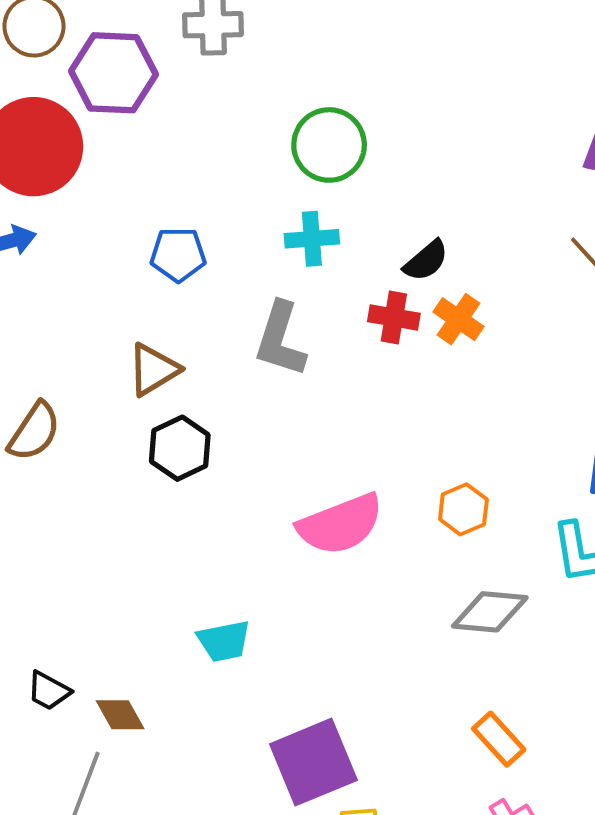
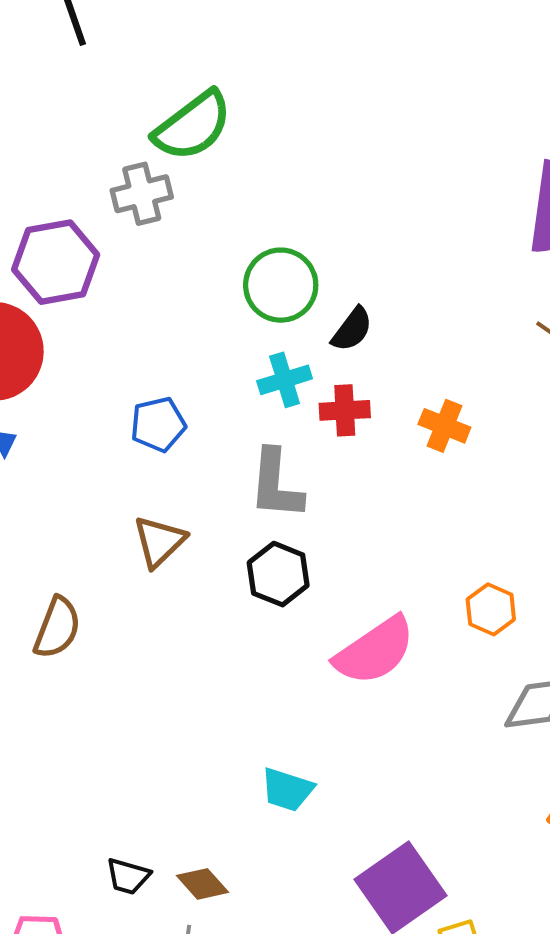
black semicircle: (426, 261) -> (352, 329), moved
red cross: (394, 318) -> (345, 410), moved
black hexagon: (180, 448) -> (278, 574), moved
cyan trapezoid: (224, 641) -> (287, 790), turned 42

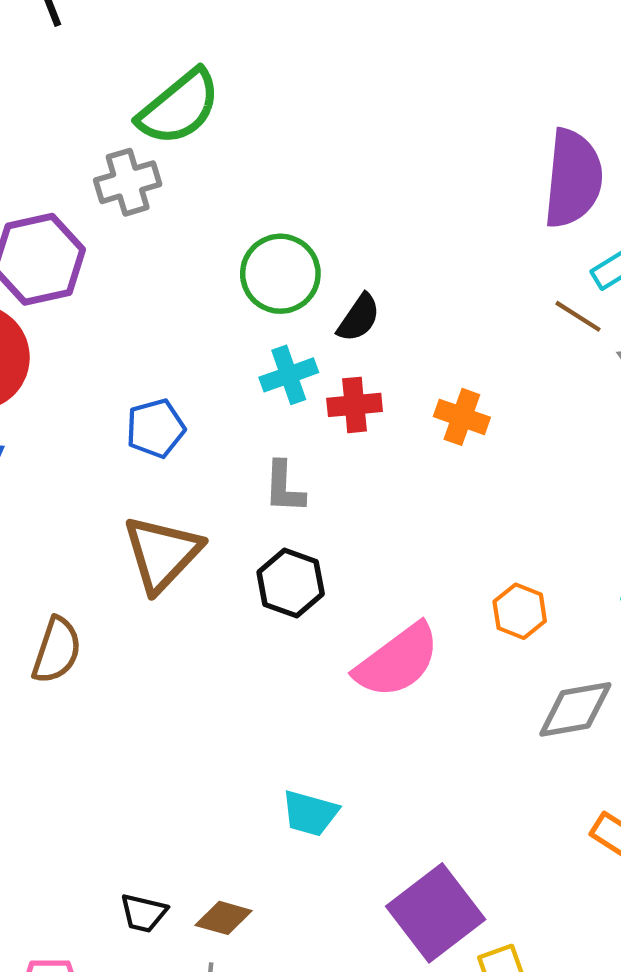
gray L-shape: (276, 484) -> (284, 487), size x0.7
brown triangle: (159, 541) -> (162, 553), size x1.4
brown diamond: (203, 884) -> (224, 918), turned -30

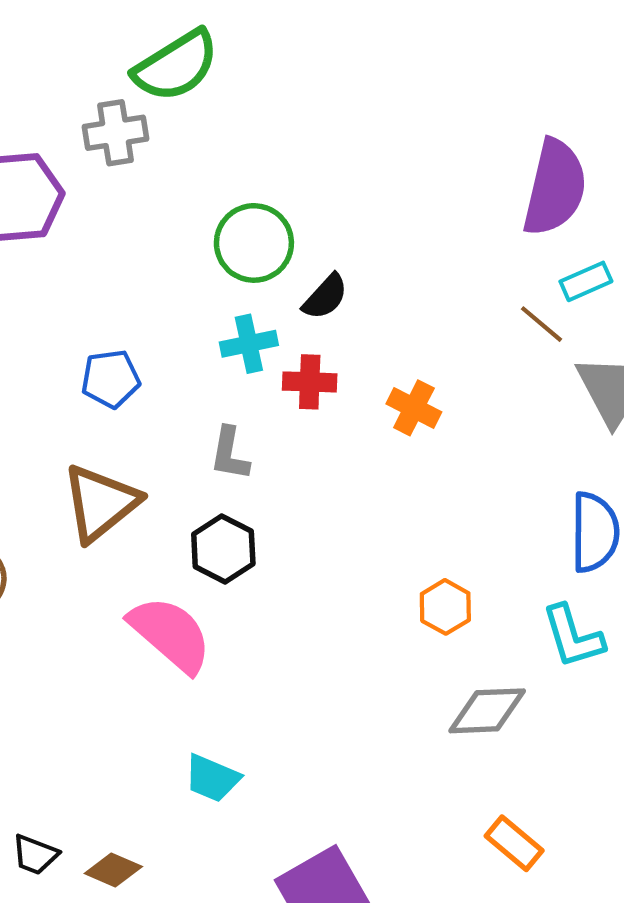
pink semicircle: (397, 661) -> (170, 634), moved, turned -110

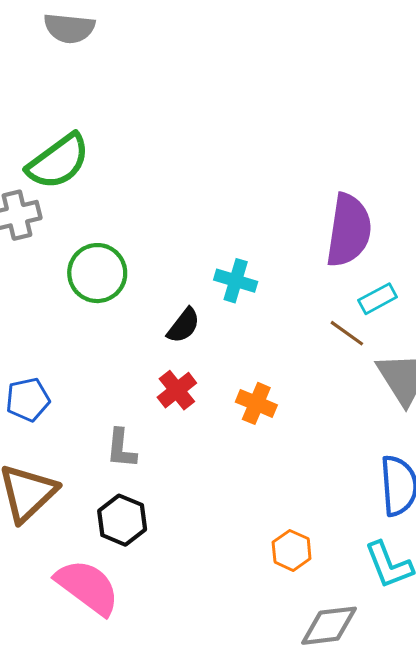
green circle: (254, 243) -> (97, 273), moved
cyan cross: (249, 344) -> (236, 281), moved, turned 33
red cross: (310, 382) -> (177, 390), turned -36

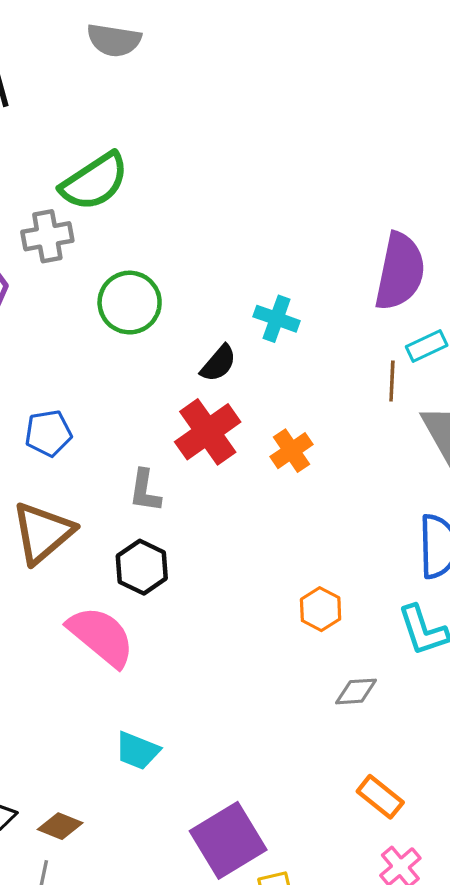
brown line: (347, 333) -> (392, 381), turned 54
red cross: (177, 390) -> (208, 432), size x1.5
orange cross: (256, 403) -> (291, 451), turned 30
gray diamond: (329, 626) -> (356, 691), size x0.7

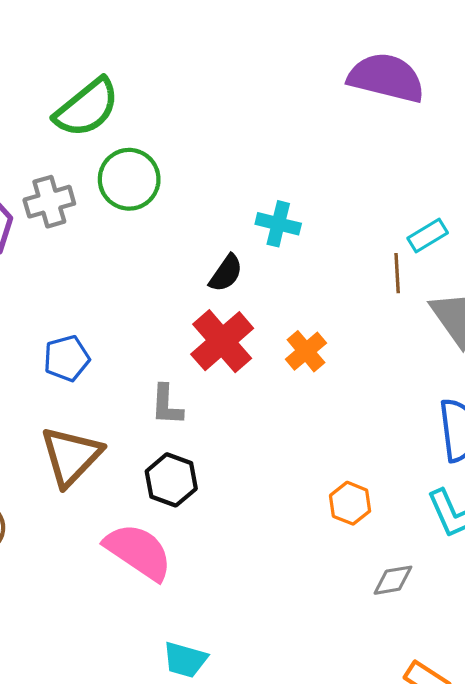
gray cross: (47, 236) -> (49, 202), moved
purple semicircle: (400, 272) -> (386, 78), moved, turned -82
green circle: (130, 303) -> (129, 179), moved

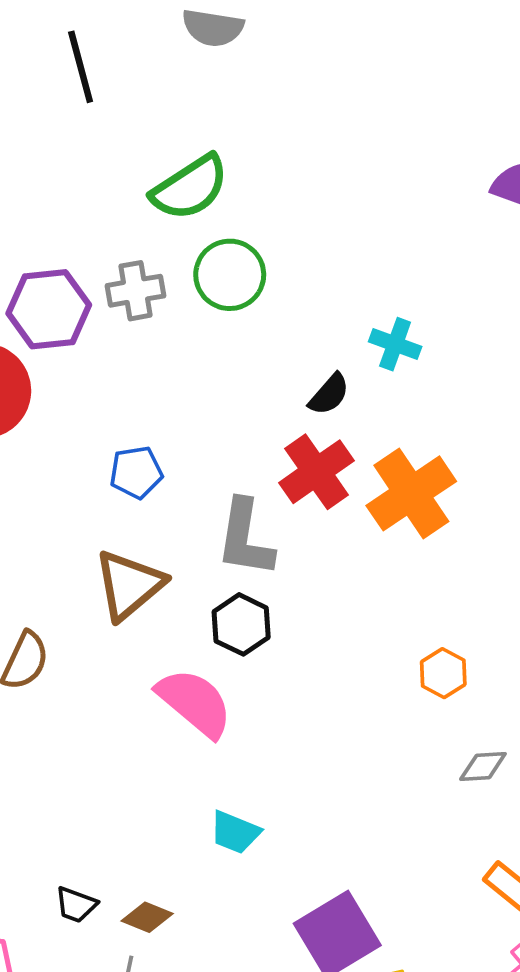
orange cross: (306, 351) -> (411, 493), size x1.8
gray L-shape: (167, 405) -> (245, 538), size x1.6

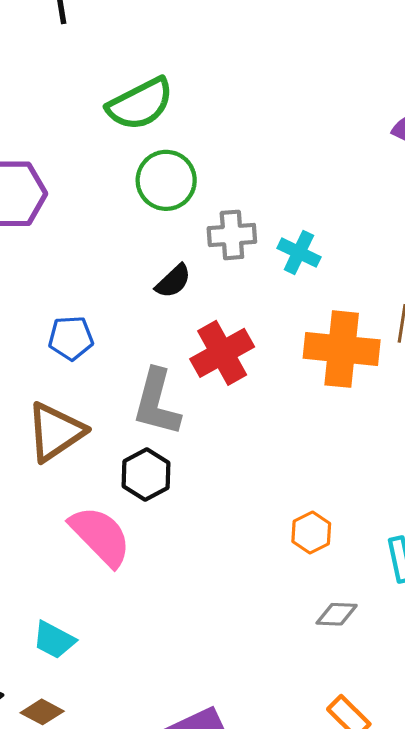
gray cross: (136, 291) -> (232, 235), moved
black semicircle: (329, 394) -> (173, 281), moved
orange cross: (411, 493) -> (342, 349), moved, turned 34
cyan trapezoid: (235, 832) -> (54, 640), moved

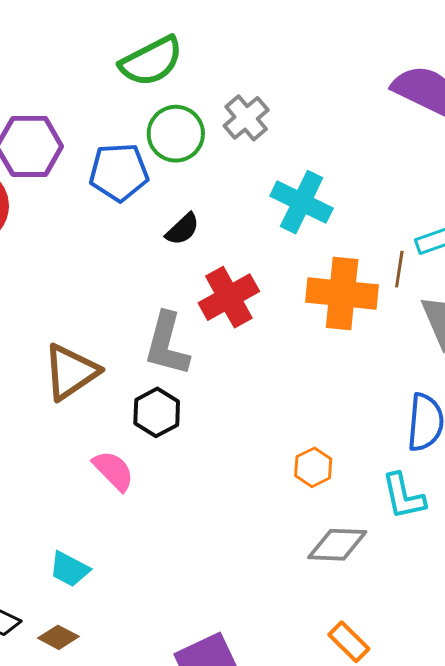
gray cross: (232, 235) -> (246, 118), moved, turned -36
cyan cross: (299, 253) -> (302, 202), size x1.5
blue pentagon: (71, 338) -> (119, 172), moved, size x1.4
pink semicircle: (100, 536) -> (113, 471), size x0.7
gray diamond: (337, 614) -> (337, 545), size x1.5

